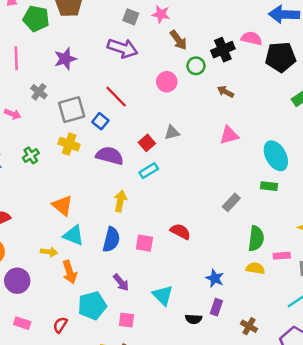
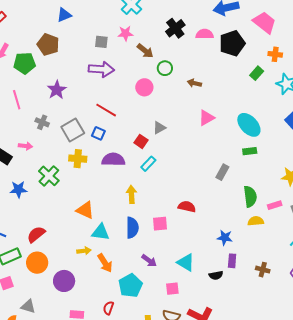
black cross: (223, 50) -> (175, 28), moved
green cross: (31, 155) -> (49, 176), size x1.5
pink square: (127, 320) -> (172, 289), moved

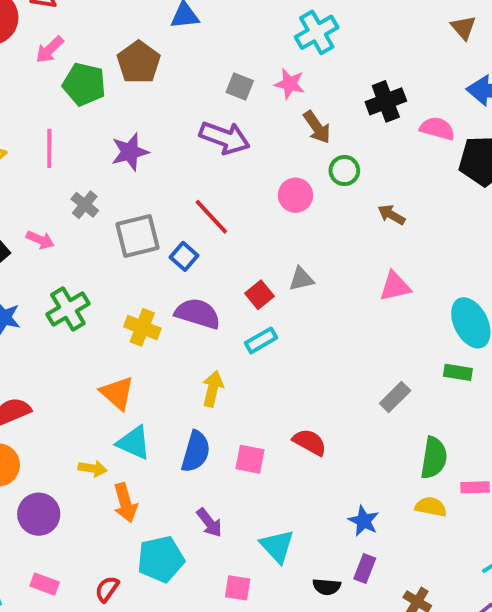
yellow cross: (78, 159) -> (142, 327), moved

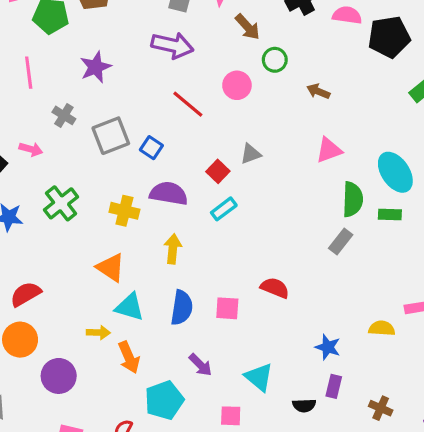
red line: (211, 217) -> (188, 104), moved
yellow arrow: (213, 389) -> (173, 249), moved
green semicircle: (434, 458) -> (353, 199), moved

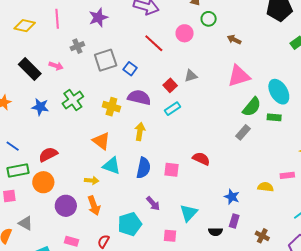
gray cross: (64, 115) -> (77, 46), turned 32
pink triangle: (329, 150) -> (239, 76), size x1.4
green semicircle: (353, 199) -> (252, 107), turned 35
orange arrow: (129, 357) -> (94, 206), moved
cyan triangle: (259, 377) -> (189, 213), turned 30

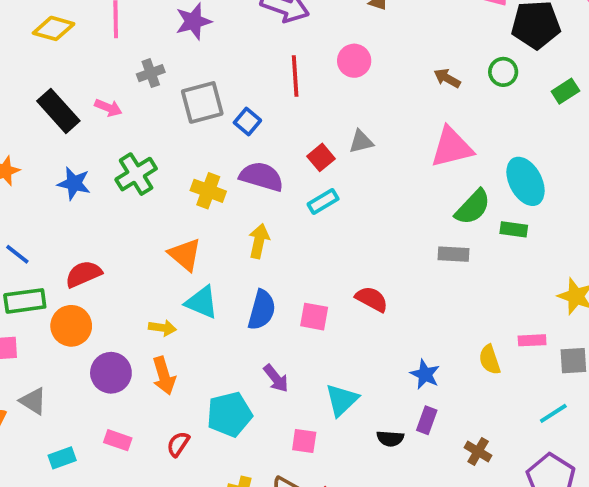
green circle: (209, 19) -> (503, 72), moved
red line: (154, 43) -> (295, 76), turned 40
gray rectangle: (243, 132) -> (453, 254), turned 49
yellow semicircle: (265, 187) -> (490, 360), turned -119

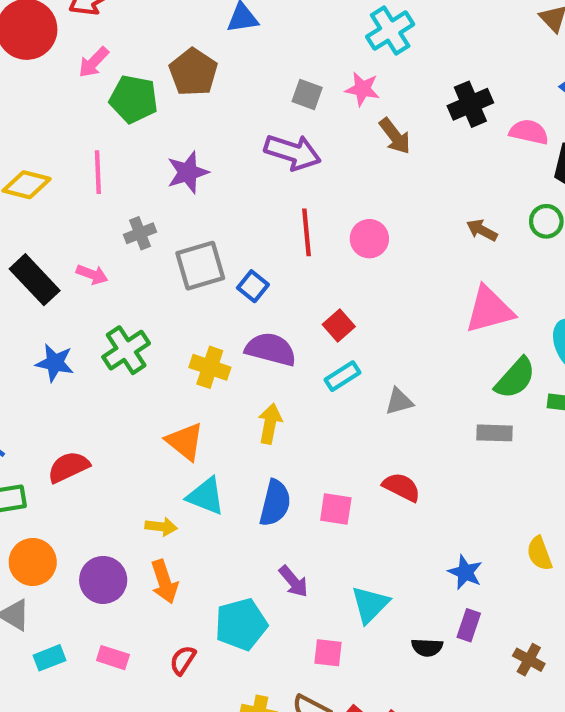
pink circle: (354, 61) -> (369, 239), moved
gray triangle: (361, 142) -> (399, 401), moved
orange circle: (71, 326) -> (33, 562), moved
cyan rectangle: (62, 458) -> (49, 658), moved

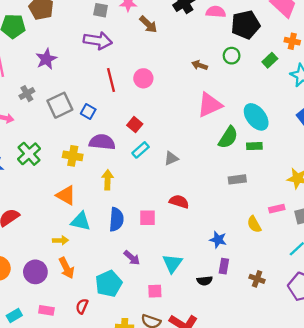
gray rectangle: (494, 433) -> (237, 179), moved

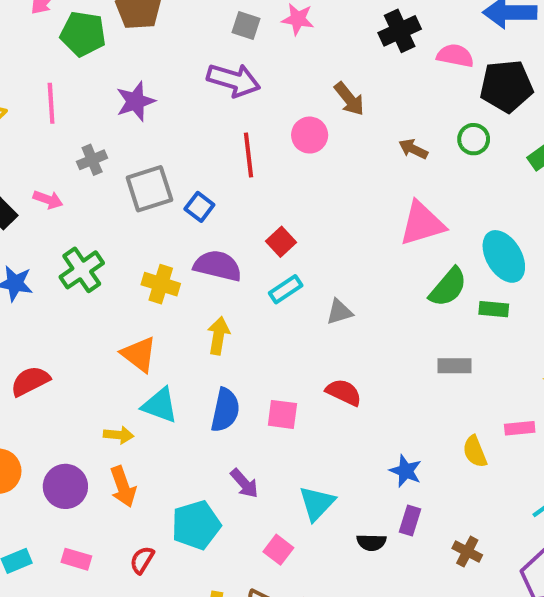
brown arrow: (148, 24) -> (349, 99), moved
pink circle: (143, 78) -> (310, 135), moved
pink square: (155, 291) -> (278, 550), turned 32

